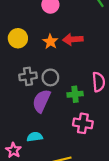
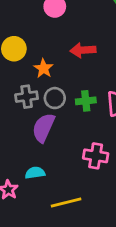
orange star: (50, 42) -> (43, 68), moved
green cross: (75, 94) -> (86, 101), moved

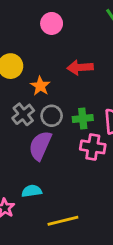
gray cross: (27, 97) -> (23, 114), turned -30
pink cross: (96, 156) -> (93, 147), moved

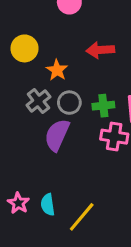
cyan semicircle: (32, 191) -> (48, 205), moved, turned -90
yellow line: (63, 221) -> (82, 217), turned -36

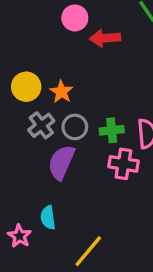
yellow circle: (25, 48) -> (26, 87), moved
red arrow: (100, 50) -> (105, 38), moved
cyan semicircle: (48, 205) -> (48, 218), moved

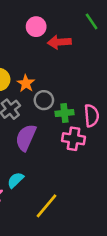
gray circle: (75, 127) -> (44, 100), moved
cyan semicircle: (48, 218) -> (15, 180), turned 54

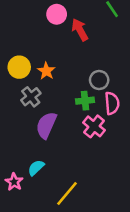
red arrow: (59, 42) -> (80, 30), turned 65
gray circle: (44, 100) -> (99, 80), moved
pink cross: (73, 139) -> (94, 126), turned 30

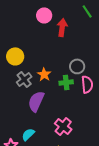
red arrow: (80, 30) -> (62, 27), turned 36
orange star: (46, 71) -> (44, 74), moved
pink cross: (94, 126) -> (63, 126), moved

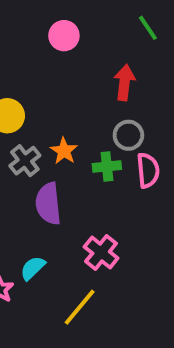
red arrow: (62, 27) -> (125, 83), moved
purple semicircle: (36, 101) -> (48, 204), turned -30

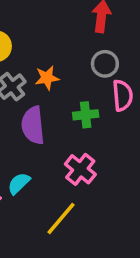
orange star: (64, 151) -> (47, 78), turned 30
green cross: (107, 166) -> (86, 115), moved

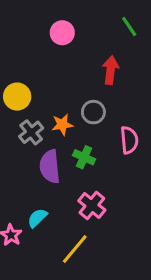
gray circle: (105, 64) -> (93, 112), moved
green cross: (86, 115) -> (84, 157), moved, turned 30

